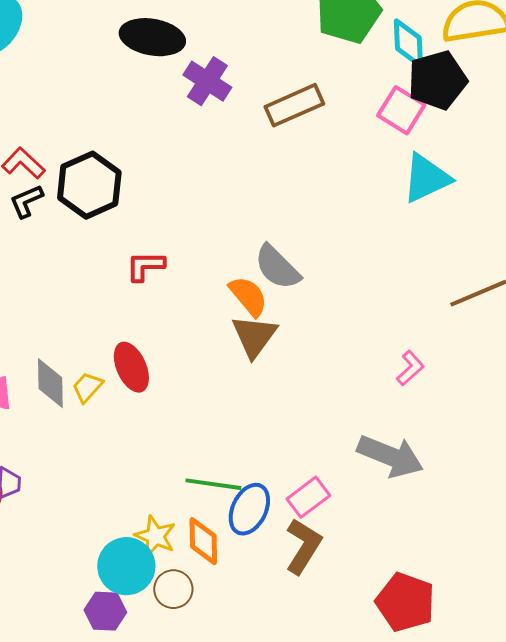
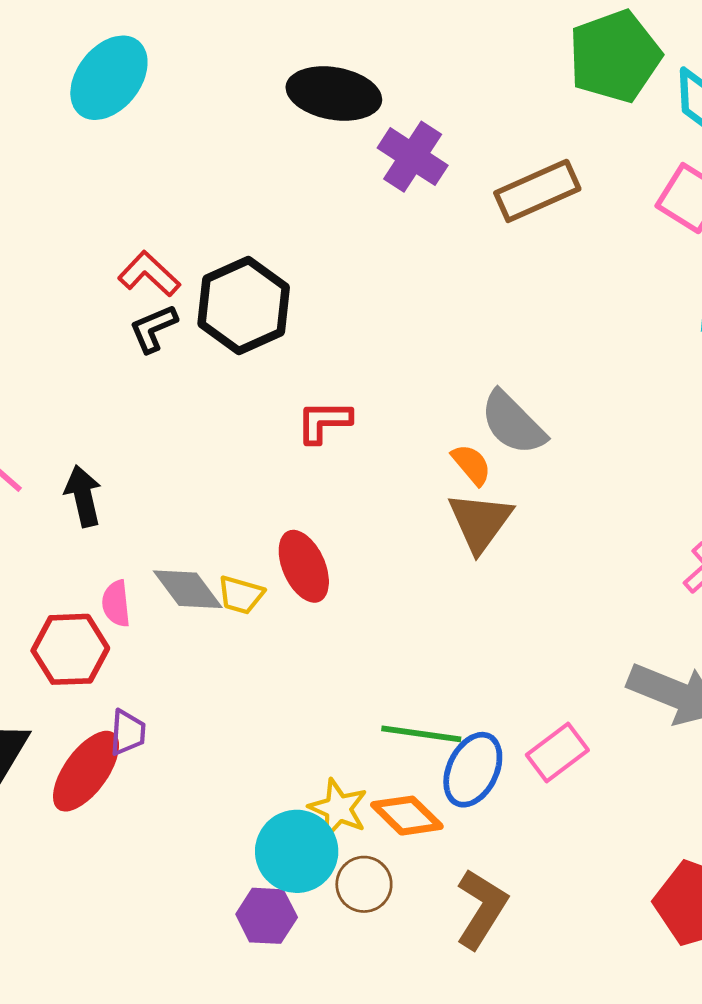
orange semicircle: (248, 296) -> (471, 465), size x0.7
gray diamond: (50, 383) -> (188, 589), turned -36
yellow trapezoid: (87, 387) -> (241, 595), turned -116
orange diamond: (203, 541) -> (407, 816), turned -45
brown L-shape: (303, 546) -> (481, 909), moved

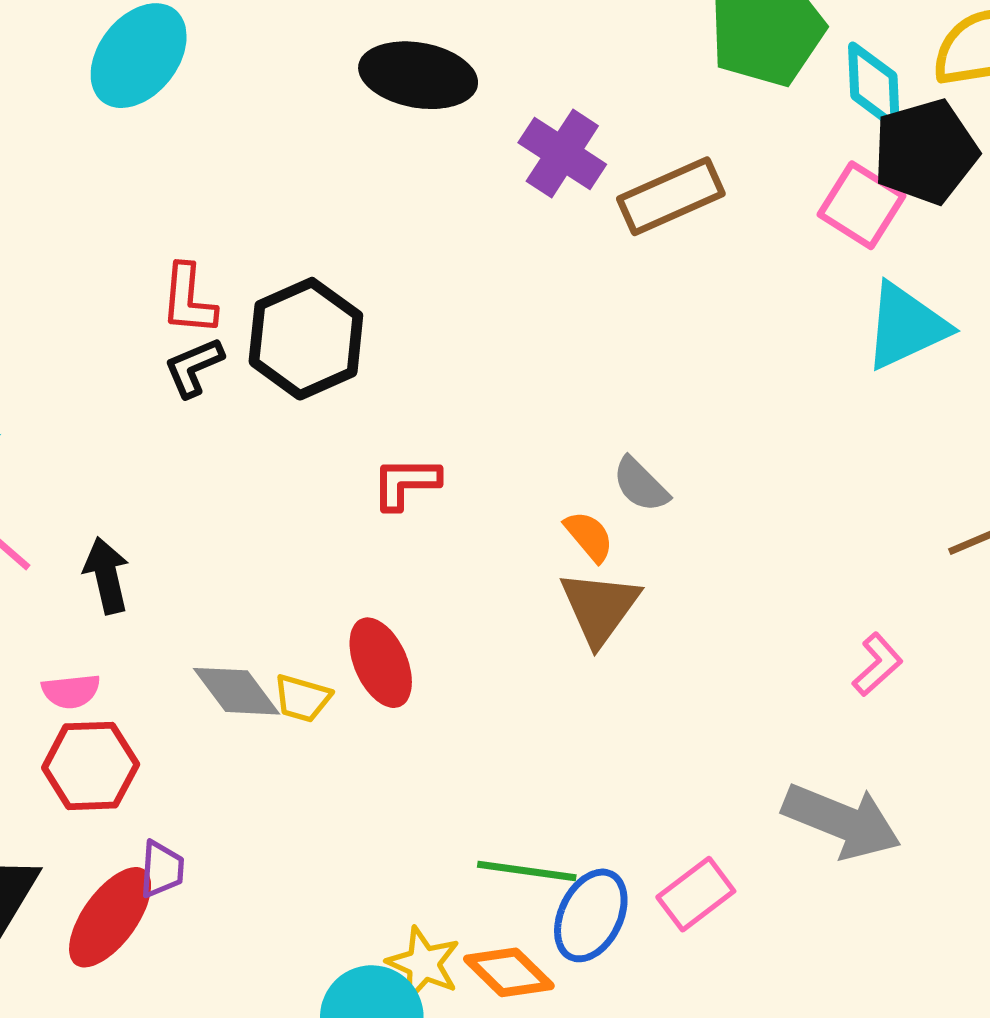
purple cross: (413, 157) -> (562, 154), moved
red L-shape: (149, 274) -> (188, 299), turned -128
gray semicircle: (513, 423) -> (641, 485), size x0.7
pink semicircle: (116, 604) -> (71, 691), moved, turned -90

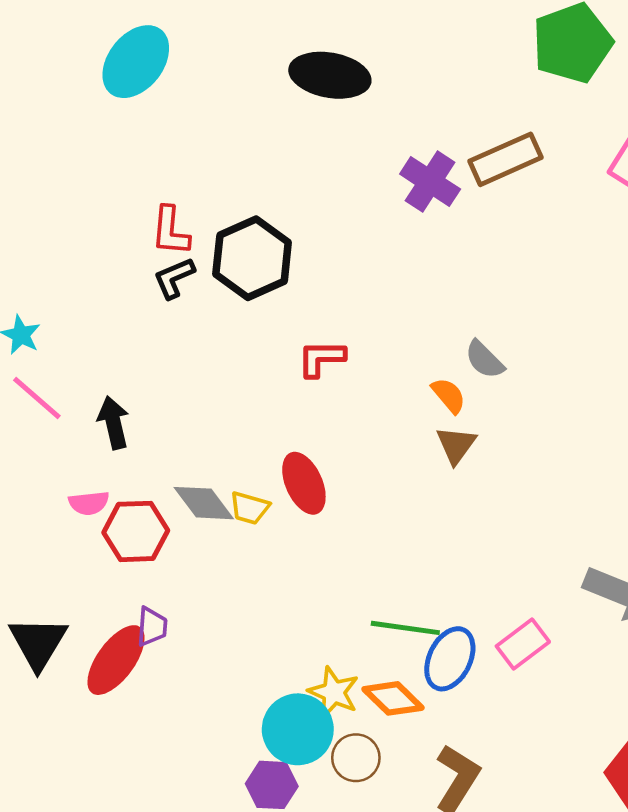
purple cross: (562, 154) -> (430, 182), moved
brown triangle: (600, 607) -> (456, 445), size x0.7
red hexagon: (91, 766) -> (136, 531), moved

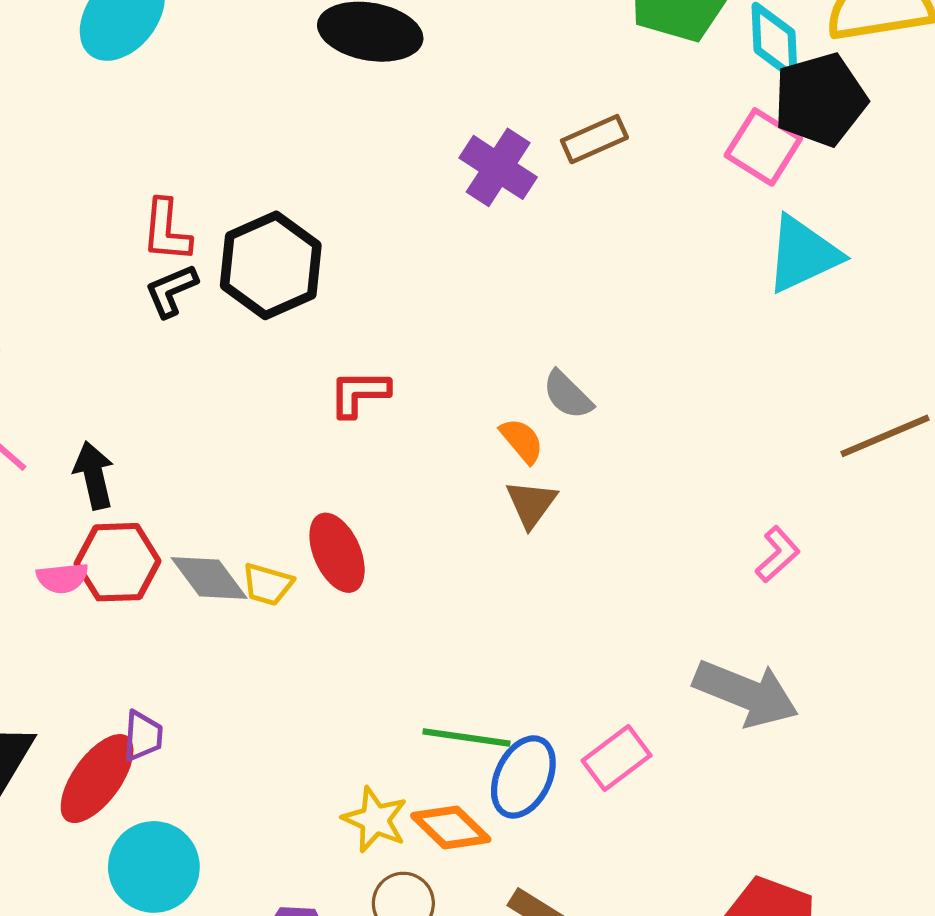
brown rectangle: (505, 159) -> (594, 139), size x0.7
red hexagon: (136, 531) -> (118, 562), moved
cyan circle: (298, 729) -> (154, 867), moved

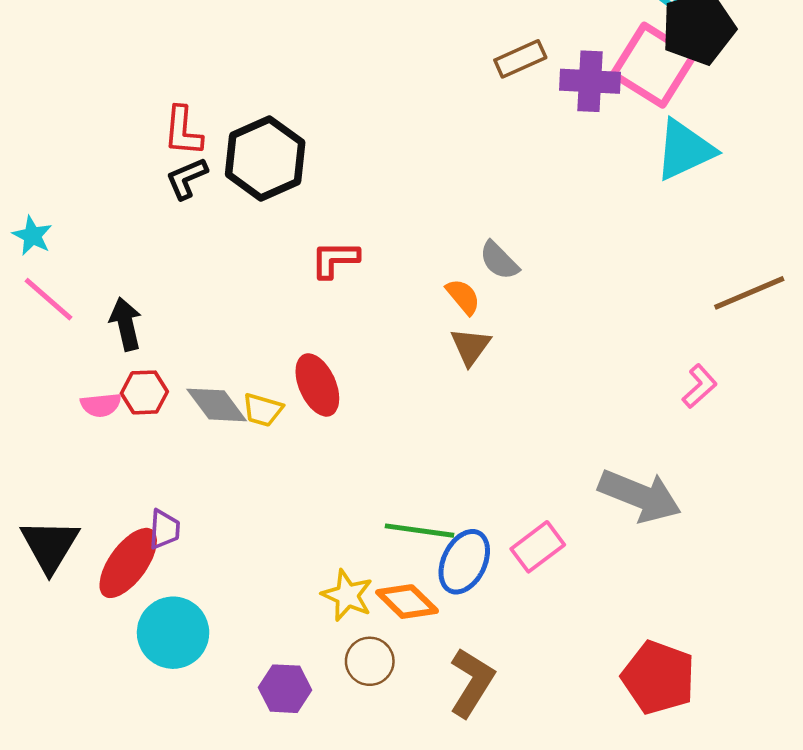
pink square: (763, 147) -> (653, 65), size x1.4
purple cross: (498, 167) -> (590, 81), moved, turned -30
pink L-shape: (778, 554) -> (700, 386), moved
red hexagon: (118, 562) -> (144, 392), size x0.7

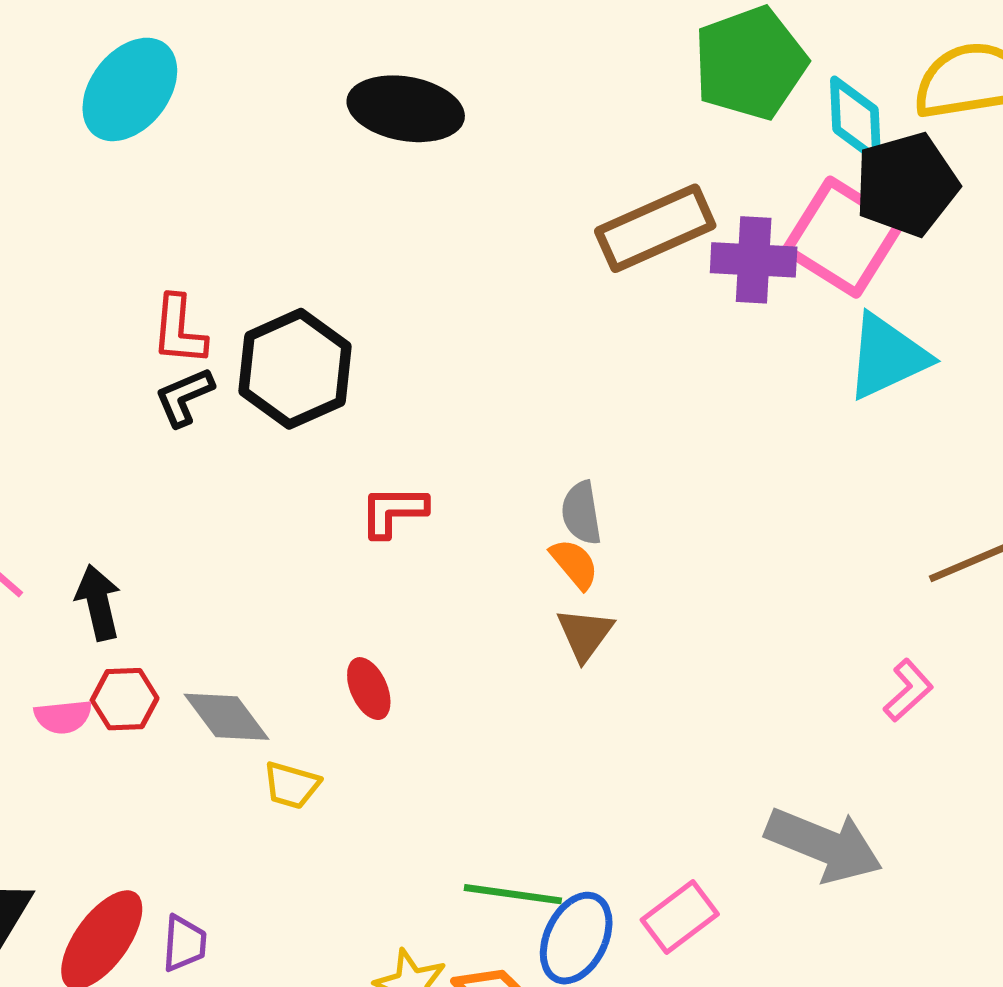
brown rectangle: (520, 59) -> (655, 228), size x1.6
gray semicircle: (499, 261) -> (581, 513), moved, turned 36
red ellipse: (317, 385) -> (369, 689), size x0.7
yellow trapezoid: (263, 410) -> (291, 785), moved
purple trapezoid: (164, 529) -> (184, 943), moved

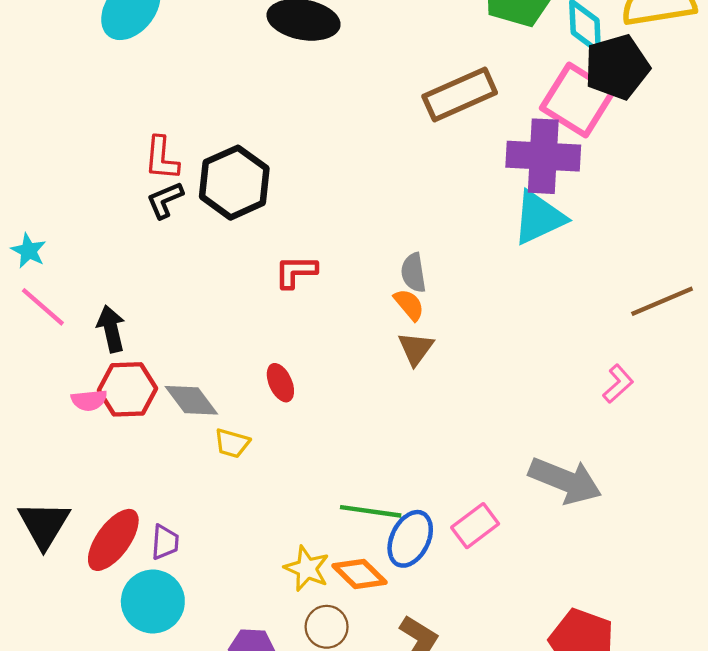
purple cross: (754, 260) -> (543, 156), moved, size x1.4
cyan triangle: (887, 357) -> (539, 218), moved
red hexagon: (125, 699) -> (128, 389), size x1.4

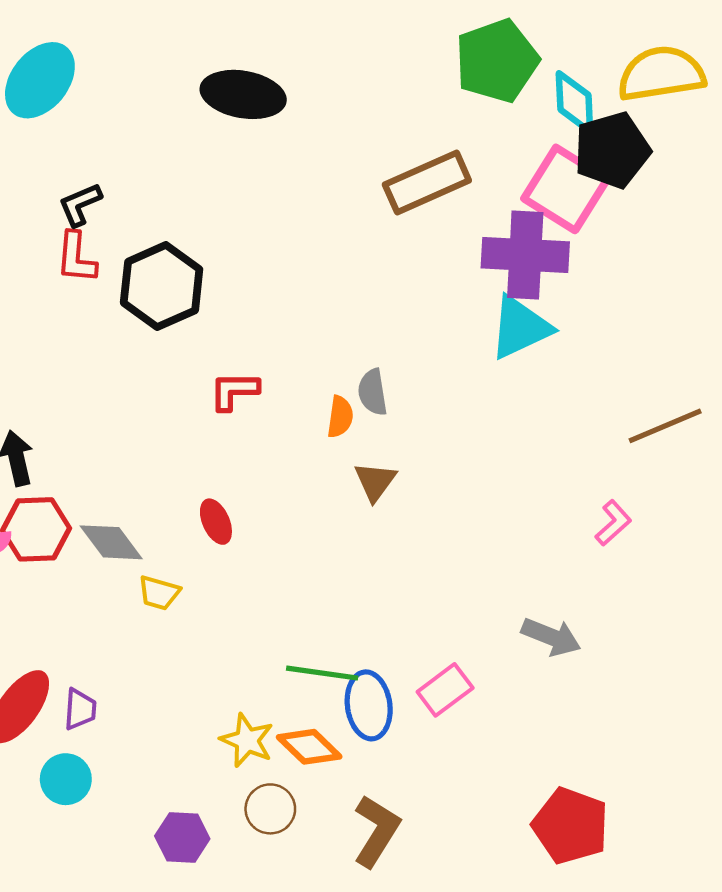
black L-shape: (165, 200) -> (80, 204), moved
orange semicircle: (409, 305) -> (340, 417), moved, turned 48
gray arrow: (565, 481) -> (551, 637), size x0.7
blue ellipse: (410, 539) -> (369, 705), turned -34
cyan circle: (153, 602) -> (66, 779), size x0.7

